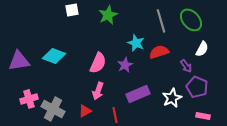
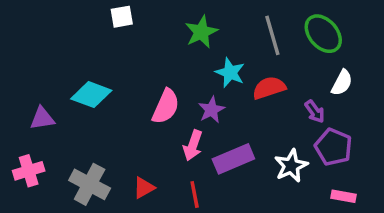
green star: (108, 15) -> (201, 32), moved
purple triangle: (19, 61) -> (42, 118), moved, size x0.7
pink arrow: (98, 91) -> (193, 145), moved
pink cross: (29, 99) -> (29, 171), moved

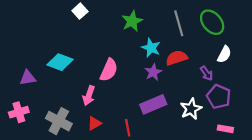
white square: (122, 17) -> (80, 11), turned -32
purple star: (211, 110) -> (153, 72), moved
pink arrow: (193, 145) -> (89, 96), moved

